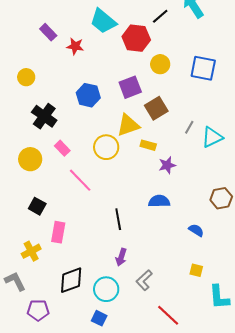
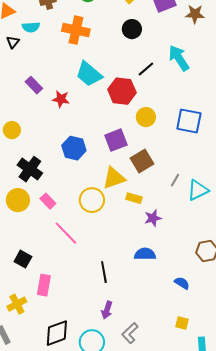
yellow circle: (30, 159) -> (18, 200), moved

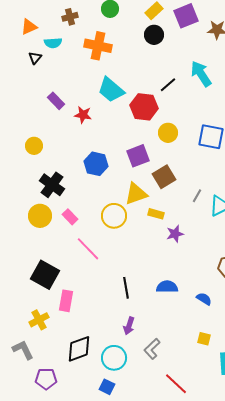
black circle: (132, 29) -> (154, 35), moved
blue semicircle: (145, 254) -> (167, 287), moved
black square: (23, 259) -> (45, 275), size x1.6

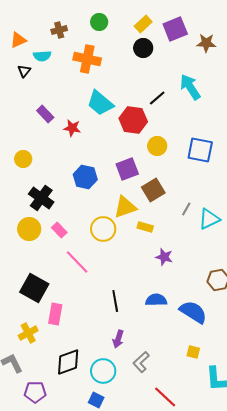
purple star: (175, 234) -> (164, 257), moved, turned 30
blue semicircle: (204, 299) -> (193, 312), size x1.8

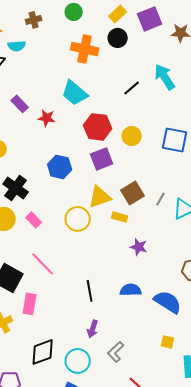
orange cross: (87, 59) -> (85, 49), moved
red hexagon: (133, 120) -> (98, 127), moved
brown square: (153, 190) -> (133, 193), moved
pink line: (77, 262) -> (43, 264), moved

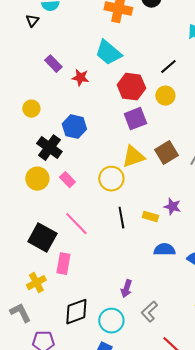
black line: (132, 88) -> (168, 67), moved
blue hexagon: (60, 167) -> (74, 127), moved
yellow rectangle: (120, 217) -> (150, 217), moved
black line: (90, 291) -> (121, 218), moved

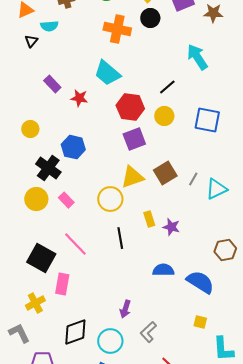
yellow rectangle: (150, 217) -> (149, 219), moved, turned 56

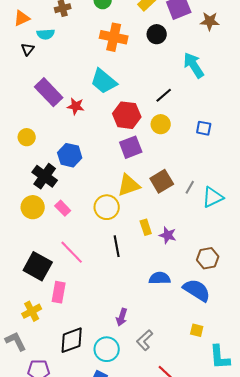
black circle: (150, 18) -> (157, 34), moved
purple rectangle: (52, 84) -> (49, 92), size x1.6
blue square: (207, 120) -> (204, 128), size x0.6
brown hexagon: (225, 250) -> (208, 258), moved

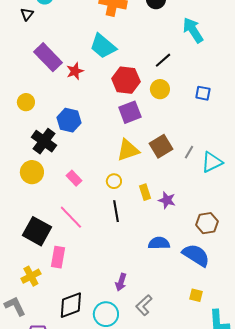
red star: (76, 106) -> (75, 71), turned -30
yellow circle: (107, 207) -> (114, 181), moved, size x0.6
pink rectangle: (63, 208) -> (74, 178), moved

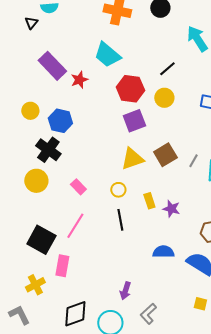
blue hexagon: (69, 120) -> (60, 121), moved
pink line: (71, 217) -> (75, 226), turned 76

